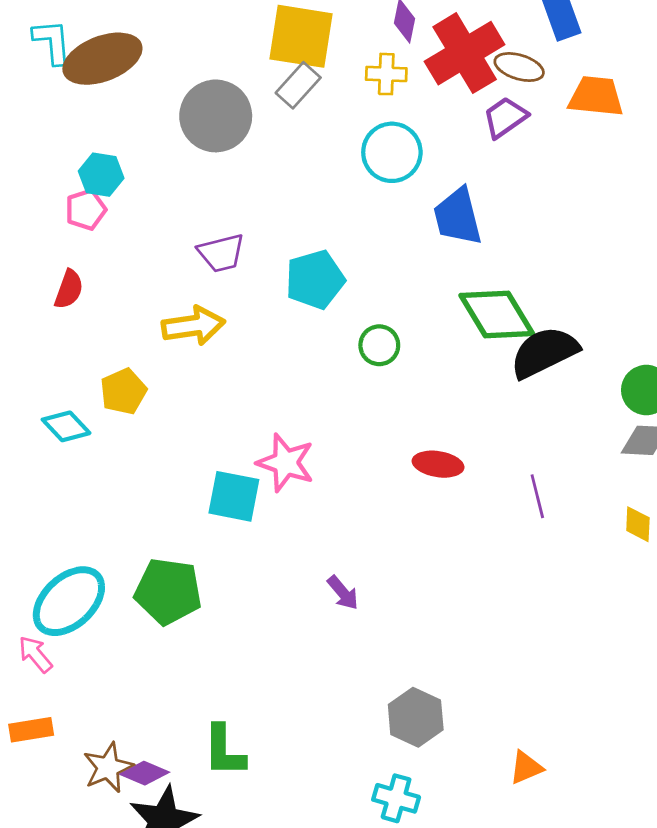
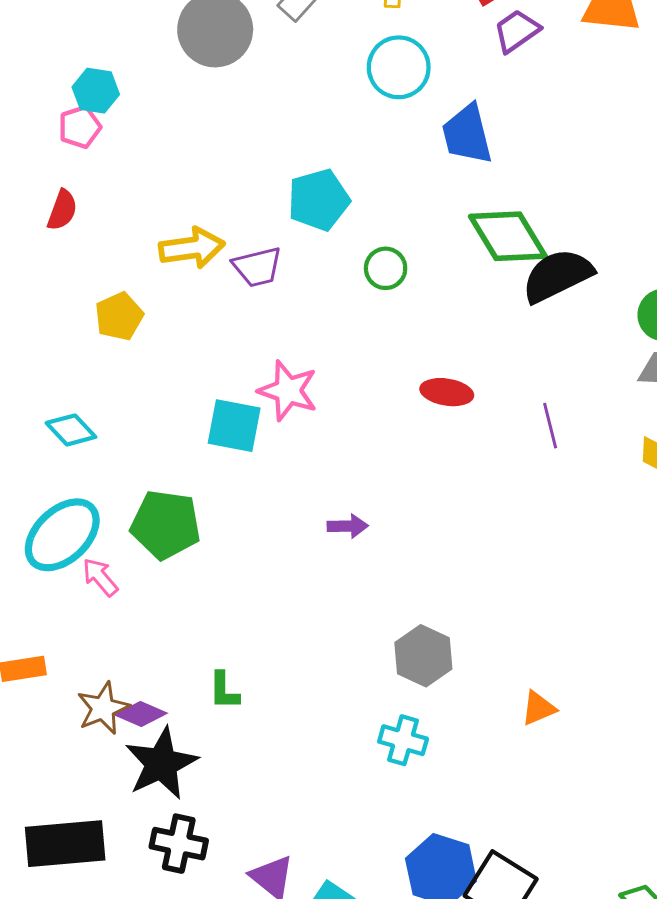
purple trapezoid: (221, 253) -> (257, 267), moved
cyan diamond: (66, 426) -> (71, 430), moved
purple arrow: (343, 593) -> (348, 526), turned -51
pink arrow: (35, 654) -> (100, 577), moved
green L-shape: (224, 751) -> (224, 691), size x0.7

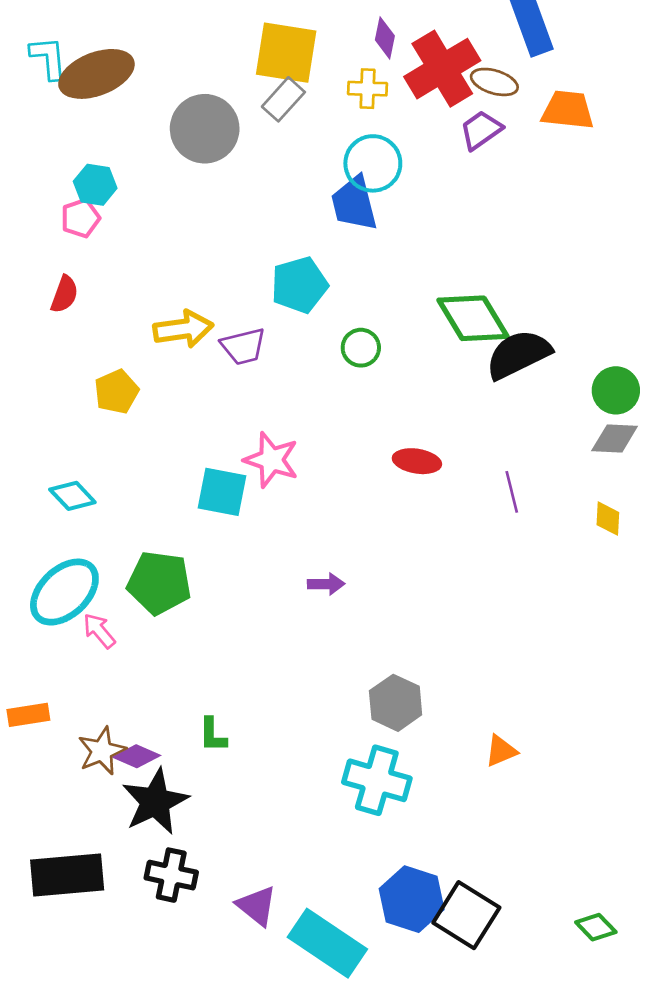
blue trapezoid: (467, 134) -> (354, 203), moved
cyan cross: (403, 740) -> (377, 780), size x1.5

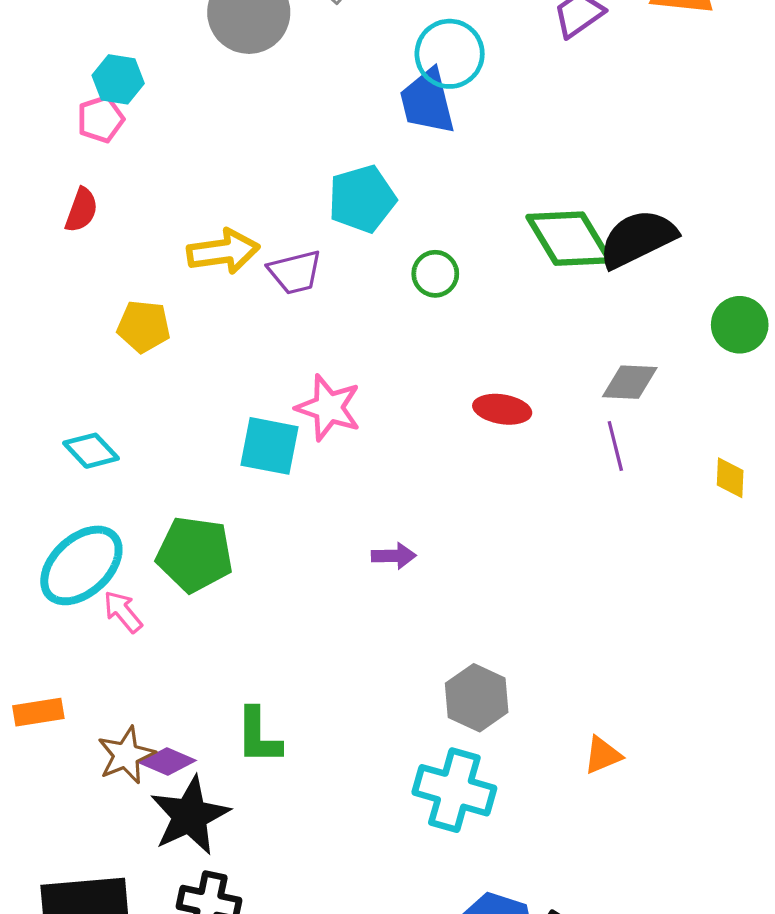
black semicircle: (518, 354) -> (638, 239), moved
yellow pentagon: (117, 392) -> (144, 326), turned 30
gray diamond: (615, 438) -> (630, 382), moved
green L-shape: (213, 735) -> (258, 736), size x1.4

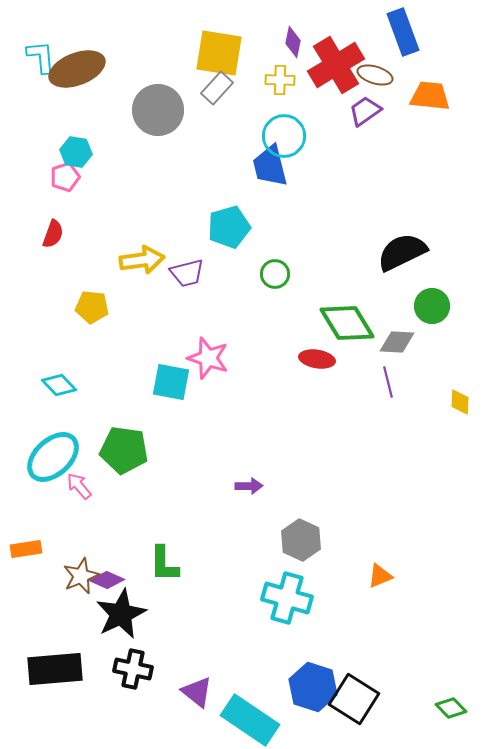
green diamond: (569, 239) -> (347, 323), moved
green circle: (740, 325) -> (432, 306), moved
purple arrow: (394, 556) -> (249, 486), moved

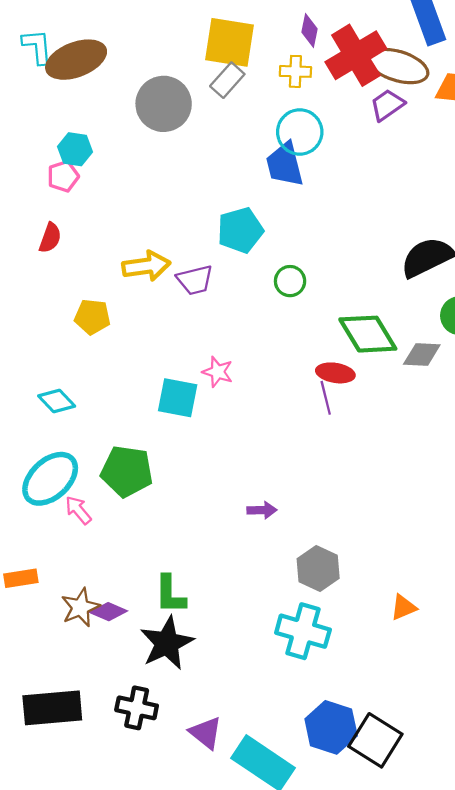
brown ellipse: (375, 75) -> (398, 66), size x1.6
pink star: (208, 358) -> (218, 372), size x0.7
purple line: (388, 382) -> (326, 398), moved
black star: (121, 614) -> (167, 643), moved

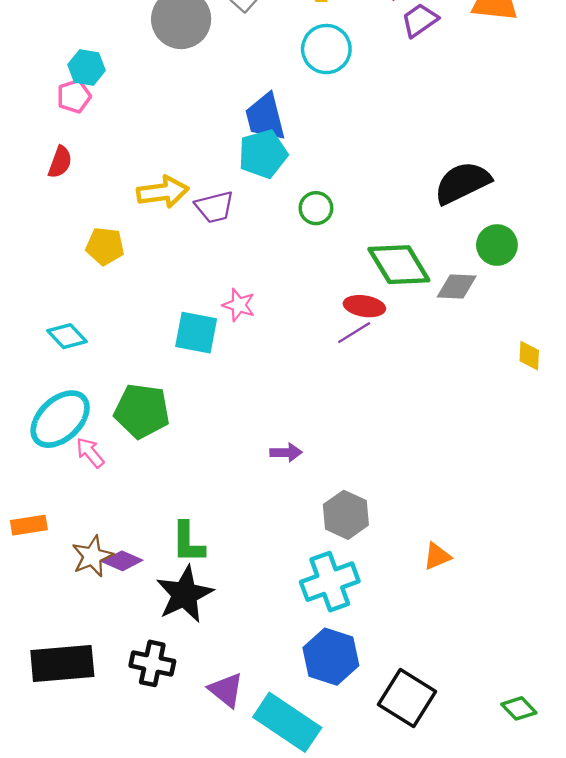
blue trapezoid: (285, 164) -> (265, 117), moved
purple line: (326, 398) -> (354, 333), turned 72
cyan cross: (303, 631) -> (330, 582), turned -36
blue hexagon: (331, 727) -> (331, 657), moved

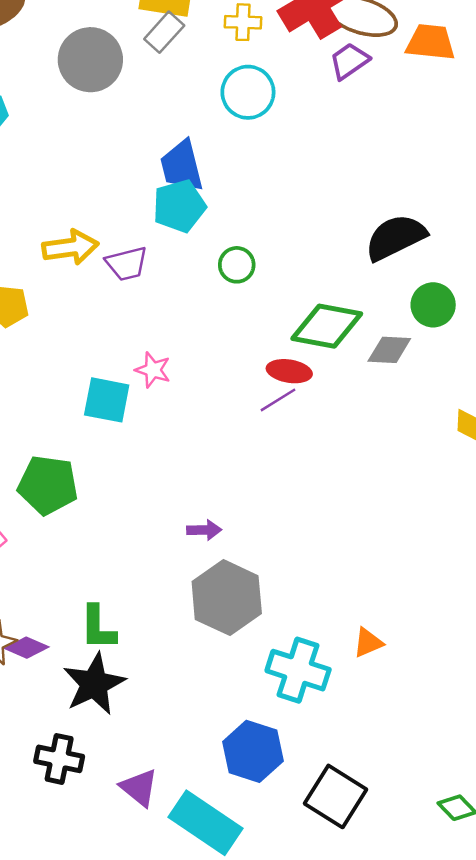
green diamond: (399, 265) -> (327, 326), turned -48
gray hexagon: (346, 515) -> (227, 598), moved, size x1.4
cyan cross: (330, 582) -> (298, 670), moved, turned 38

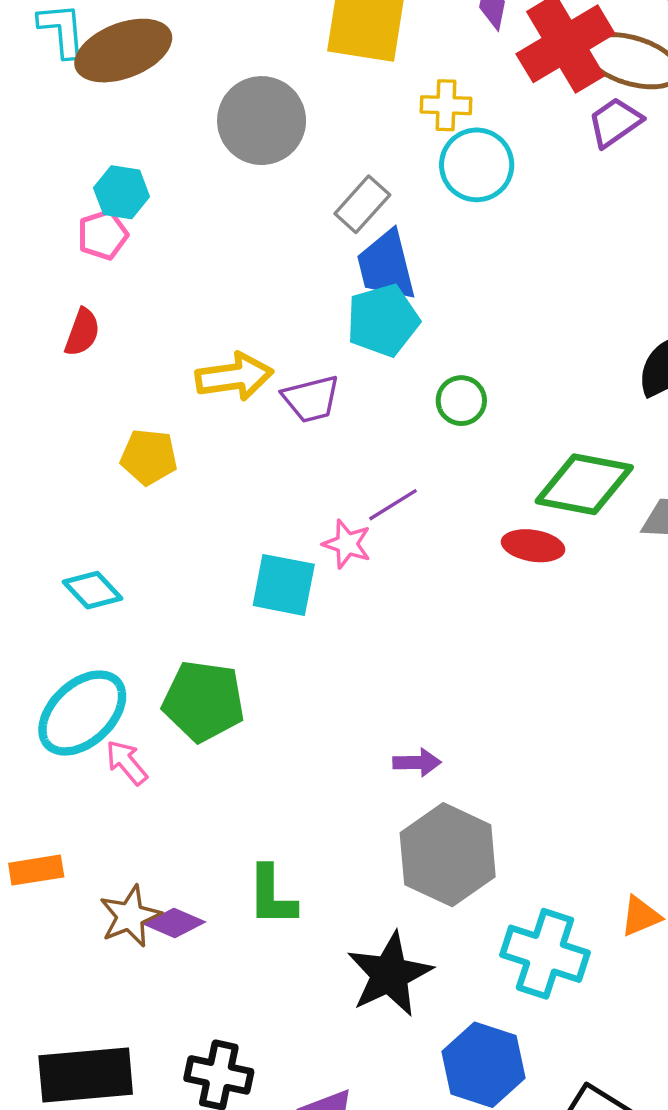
yellow cross: (243, 22) -> (446, 105), moved
gray rectangle: (164, 32) -> (362, 204), moved
purple line: (278, 400) -> (393, 505), moved
black star: (94, 684) -> (390, 974), moved

